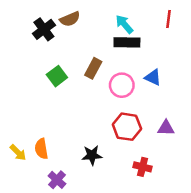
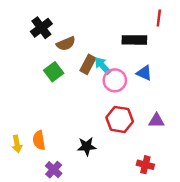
brown semicircle: (70, 19) -> (66, 44), moved
cyan arrow: (124, 24) -> (103, 66), moved
black rectangle: (127, 42) -> (134, 40), moved
yellow arrow: (18, 153) -> (17, 144), turned 35
red cross: (143, 167) -> (145, 165), moved

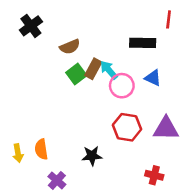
black cross: (41, 28) -> (31, 26), moved
green square: (54, 72) -> (76, 74), moved
purple triangle: (156, 121) -> (166, 129), size x1.5

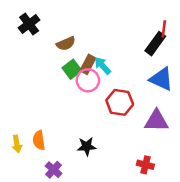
red line: (169, 19) -> (164, 29), moved
black rectangle: (143, 43) -> (155, 44), moved, turned -55
blue triangle: (153, 78) -> (161, 79), moved, size x1.5
pink circle: (122, 86) -> (88, 80), moved
red hexagon: (127, 127) -> (120, 102), moved

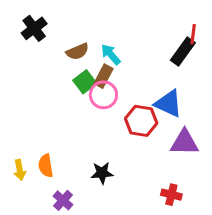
cyan arrow: (103, 66) -> (111, 54), moved
blue triangle: (161, 79) -> (169, 104), moved

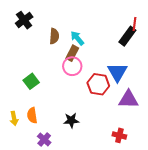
brown semicircle: (77, 52) -> (54, 36), turned -63
green square: (85, 82) -> (31, 81), moved
blue triangle: (169, 104) -> (117, 72), turned 35

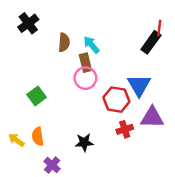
brown rectangle: (72, 53) -> (85, 63), turned -42
yellow arrow: (14, 118) -> (16, 140), turned 136
red cross: (119, 135) -> (125, 129), moved, turned -32

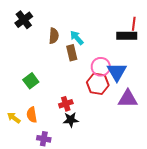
black rectangle: (151, 42) -> (127, 36), turned 54
pink circle: (85, 78) -> (101, 67), moved
red cross: (125, 129) -> (66, 104), moved
purple cross: (52, 165) -> (44, 139), turned -32

